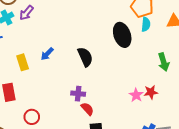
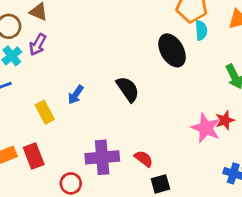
purple cross: (78, 94) -> (102, 157), moved, size x1.6
pink star: (136, 95) -> (206, 128), size x1.5

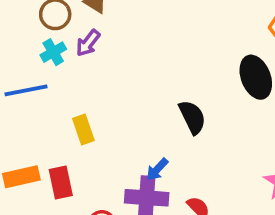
blue arrow: (76, 95) -> (157, 169), moved

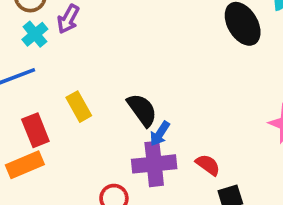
black semicircle: (192, 117) -> (142, 110), moved
red rectangle: (61, 182) -> (35, 130), moved

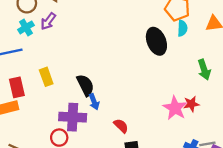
blue arrow: (160, 134) -> (94, 102), turned -63
purple cross: (154, 164) -> (73, 117), moved

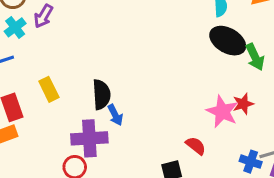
black ellipse: (156, 41) -> (228, 41), moved, turned -32
black semicircle: (85, 85) -> (101, 95), turned 30
red semicircle: (121, 126) -> (196, 146), moved

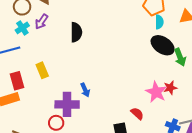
black semicircle: (101, 95) -> (76, 32), moved

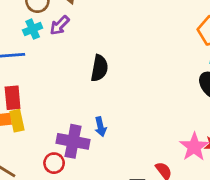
black semicircle: (76, 32) -> (99, 68), moved
yellow rectangle: (42, 70) -> (17, 121), moved

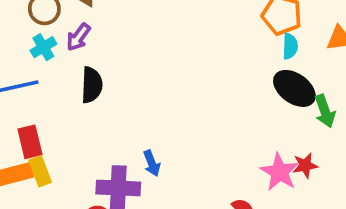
black semicircle: (99, 68) -> (92, 85), moved

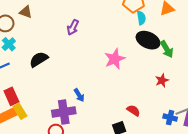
purple arrow: (78, 37) -> (73, 27), moved
black semicircle: (92, 85) -> (39, 59), turned -114
pink star: (279, 172) -> (115, 59), moved, turned 30

